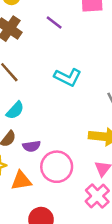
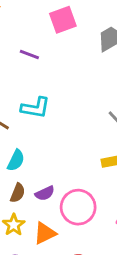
cyan L-shape: (68, 77) -> (35, 108), moved

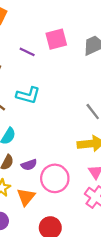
pink square: (63, 20) -> (56, 39), moved
orange triangle: (45, 233) -> (26, 197), turned -30

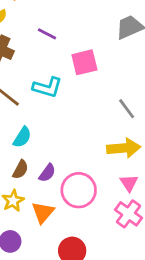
pink square: (56, 39) -> (84, 62), moved
purple semicircle: (29, 165) -> (47, 173), turned -35

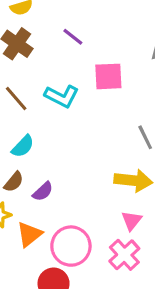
pink circle: (79, 190) -> (71, 246), moved

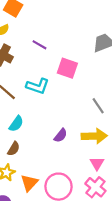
pink square: (108, 76) -> (67, 68), turned 30
purple semicircle: (43, 191) -> (61, 135), moved

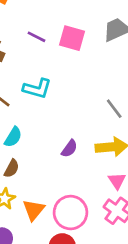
pink square: (67, 68) -> (72, 38), moved

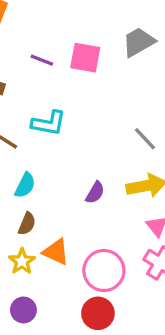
orange triangle: (34, 210) -> (56, 252), moved, turned -40

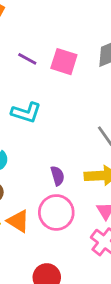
purple semicircle: (95, 193) -> (58, 176), turned -54
pink circle: (104, 270) -> (56, 212), moved

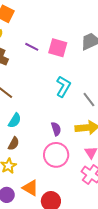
cyan L-shape: (26, 113) -> (63, 87), moved, turned -75
orange triangle: (18, 221) -> (30, 188), moved

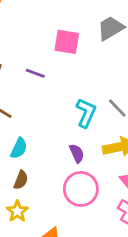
purple line: (32, 47) -> (35, 73), moved
cyan L-shape: (63, 87) -> (86, 113), moved

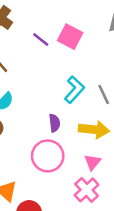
pink square: (67, 42) -> (70, 37), moved

